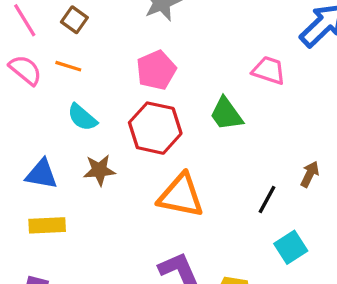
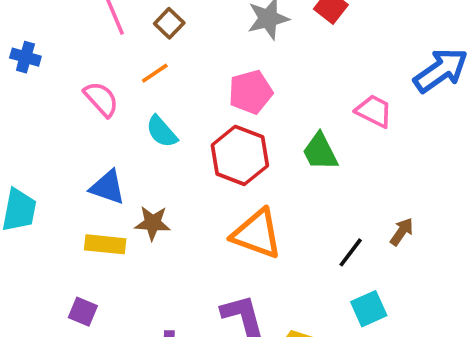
orange line: (68, 66) -> (155, 73), turned -60
pink semicircle: (25, 70) -> (101, 99), moved
brown star: (99, 170) -> (153, 223), moved

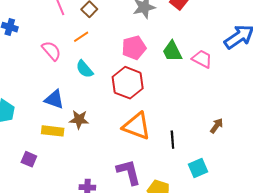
green trapezoid: (320, 152) -> (172, 51), moved
black line: (351, 252) -> (172, 140), moved, turned -42
purple square: (83, 312) -> (29, 159), moved

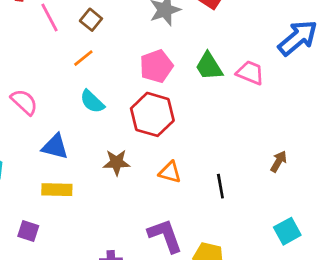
pink semicircle: (51, 51) -> (24, 102), moved
brown star: (79, 120) -> (117, 162), moved
orange triangle: (137, 126) -> (170, 172), size x0.6
cyan square: (198, 168) -> (287, 231), moved

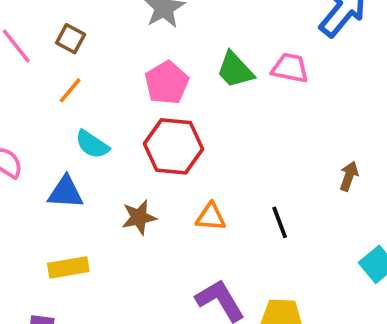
blue triangle: (55, 147) -> (66, 192), moved

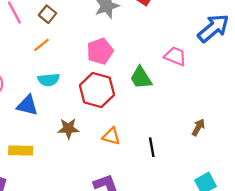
green trapezoid: (235, 70) -> (141, 78), moved
cyan semicircle: (92, 144) -> (49, 80), turned -50

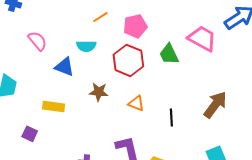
orange line: (42, 45) -> (100, 17), moved
pink trapezoid: (175, 56) -> (202, 39), size x1.4
brown arrow: (198, 127) -> (215, 105), size x1.8

